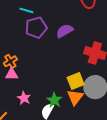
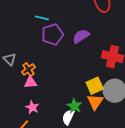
pink star: (24, 98) -> (32, 107), moved

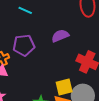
purple pentagon: (52, 34) -> (24, 45), moved

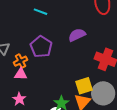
purple pentagon: (24, 45) -> (41, 47), turned -30

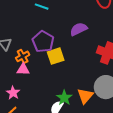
yellow square: (84, 86) -> (56, 56), moved
pink star: (19, 99) -> (13, 93), moved

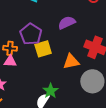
orange cross: (23, 56) -> (10, 48), turned 32
orange triangle: (85, 96) -> (71, 62), moved, turned 36

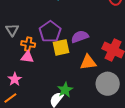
purple semicircle: (67, 23) -> (80, 37), moved

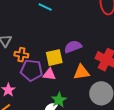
purple pentagon: (50, 32) -> (31, 70), moved, turned -30
pink triangle: (27, 57) -> (49, 74), moved

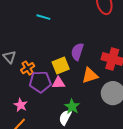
purple semicircle: (73, 47) -> (77, 52), turned -42
orange cross: (21, 55) -> (28, 68), turned -32

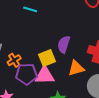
pink triangle: (58, 83) -> (45, 75), size x1.5

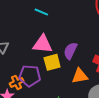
orange cross: (14, 60) -> (17, 82), moved
pink triangle: (45, 75) -> (43, 44), moved

